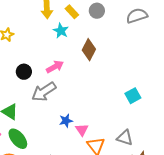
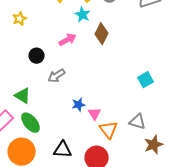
cyan star: (61, 31) -> (83, 15), moved
pink arrow: (55, 67) -> (68, 40), moved
gray arrow: (44, 92) -> (57, 76), size x0.7

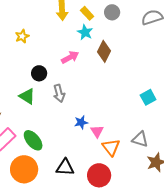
gray arrow: (57, 76) -> (59, 93), turned -72
green triangle: (23, 96) -> (27, 96), moved

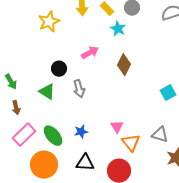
cyan star: (85, 32) -> (118, 29), moved
yellow star: (22, 36) -> (49, 22), moved, size x1.5
brown diamond: (104, 51) -> (124, 65), moved
blue star: (81, 122) -> (81, 132), moved

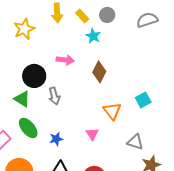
pink arrow: (90, 53) -> (65, 60), turned 36
black circle: (59, 69) -> (34, 76), size x1.5
green ellipse: (53, 136) -> (28, 128), moved
orange triangle: (131, 143) -> (112, 111), moved

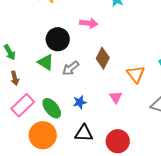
brown diamond: (99, 72) -> (103, 58), moved
gray arrow: (54, 96) -> (71, 68), moved, turned 66
green ellipse: (28, 128) -> (52, 108), moved

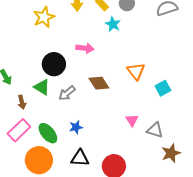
brown diamond: (103, 58) -> (99, 83), turned -60
orange triangle: (136, 74) -> (136, 71), moved
brown arrow: (15, 78) -> (22, 102), moved
pink triangle: (116, 97) -> (132, 120), moved

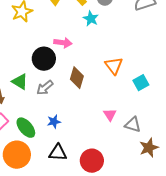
black circle: (54, 64) -> (44, 59), moved
brown diamond: (99, 83) -> (77, 78), turned 50

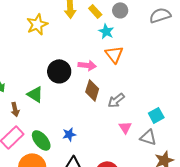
pink arrow: (63, 43) -> (87, 65), moved
orange triangle: (114, 66) -> (114, 54), moved
cyan square: (141, 83) -> (156, 115), moved
gray arrow: (45, 88) -> (116, 100), moved

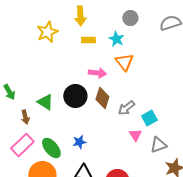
yellow rectangle: (95, 11) -> (88, 40), moved, turned -48
black circle: (59, 71) -> (75, 96), moved
cyan square: (156, 115) -> (149, 118), moved
gray triangle: (148, 137) -> (158, 145), turned -36

